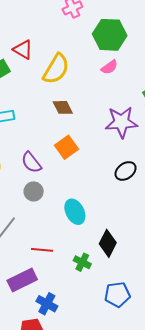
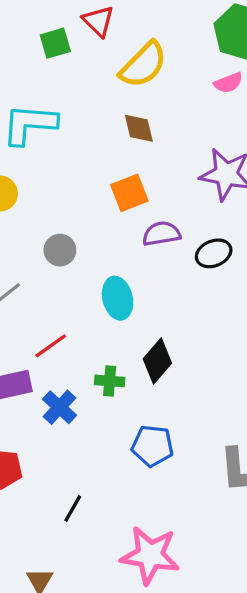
purple semicircle: (31, 162) -> (161, 234), moved, turned 105
red line: (42, 250) -> (51, 346), turned -55
green cross: (82, 262) -> (110, 381), turned -36
blue cross: (47, 304) -> (60, 407), moved

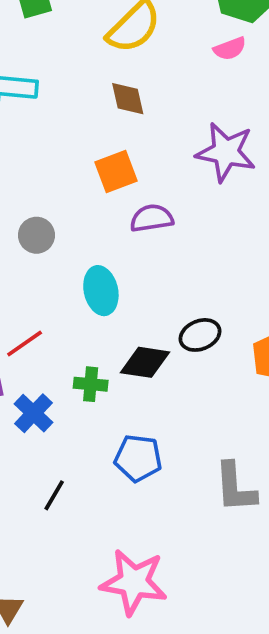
black ellipse: (214, 253) -> (200, 335), moved
black diamond: (157, 361) -> (145, 362), turned 57
black line: (73, 508) -> (54, 495), moved

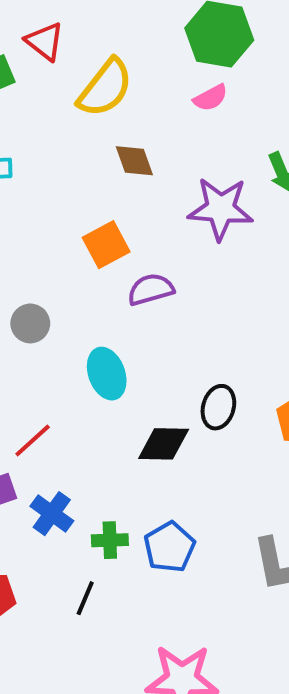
brown diamond: (128, 99) -> (134, 161), moved
black ellipse: (200, 335) -> (218, 407), turned -45
green cross: (91, 384) -> (110, 540), moved
blue pentagon: (138, 458) -> (170, 547), turned -30

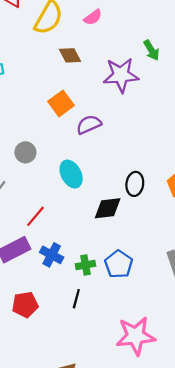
pink semicircle: (210, 98) -> (93, 17), moved

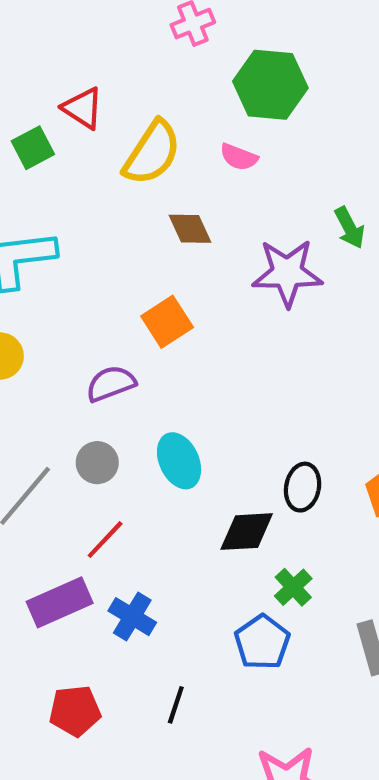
pink semicircle: (93, 17) -> (239, 157), turned 54
purple semicircle: (89, 125) -> (111, 384), moved
gray circle: (25, 152) -> (97, 463), moved
green cross: (85, 265) -> (293, 587), moved, turned -36

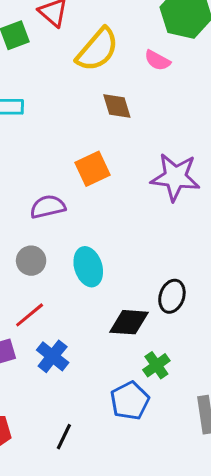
purple star: (287, 273) -> (175, 177), moved
blue cross: (132, 617) -> (53, 356), moved

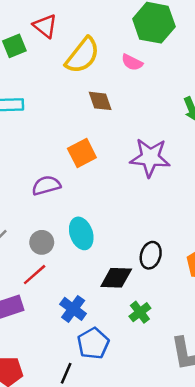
gray circle: (31, 261) -> (42, 242), moved
blue cross: (53, 356) -> (73, 309), moved
blue pentagon: (130, 401) -> (93, 343), moved

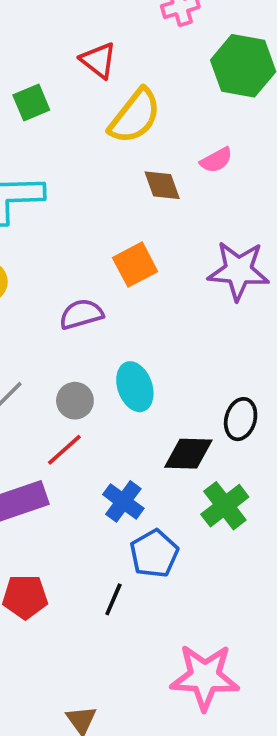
red triangle: (45, 26) -> (98, 60), moved
pink semicircle: (132, 62) -> (216, 160), moved, turned -55
green cross: (140, 312) -> (225, 506), size x1.4

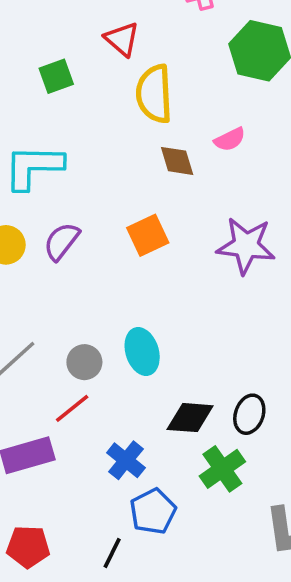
yellow semicircle: (135, 116) -> (154, 94), turned 136
purple semicircle: (81, 314) -> (62, 241), moved, turned -39
black ellipse: (241, 419) -> (249, 414), moved

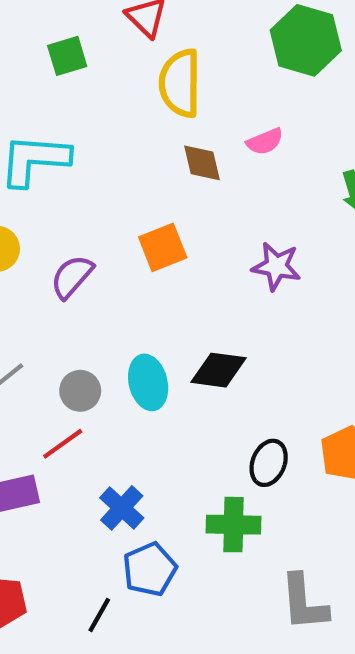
purple semicircle: (62, 241) -> (72, 277), moved
purple star: (246, 246) -> (276, 266), size x0.7
black diamond: (190, 418) -> (218, 370), moved
green cross: (222, 469) -> (234, 525), turned 33

